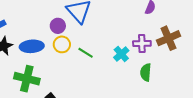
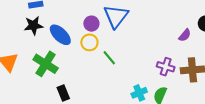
blue ellipse: (32, 46) -> (60, 35), turned 30
cyan cross: (121, 54) -> (139, 93), moved

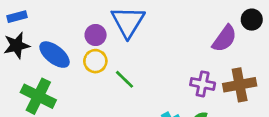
purple semicircle: (185, 35) -> (225, 39), size x1.5

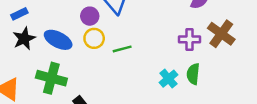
green line: (125, 79) -> (122, 49), turned -48
brown cross: (240, 85) -> (221, 34), turned -32

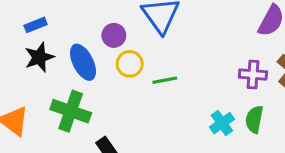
purple circle: (90, 16) -> (114, 35), moved
blue ellipse: (58, 40) -> (83, 62), turned 32

